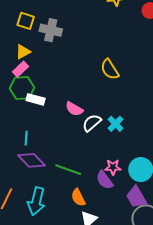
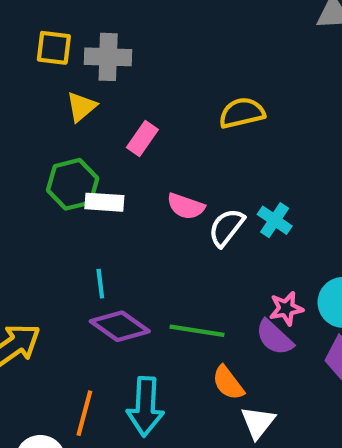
yellow triangle: (23, 52) -> (81, 107), moved
pink rectangle: (20, 69) -> (142, 138), moved
yellow semicircle: (110, 69) -> (242, 113), turned 120

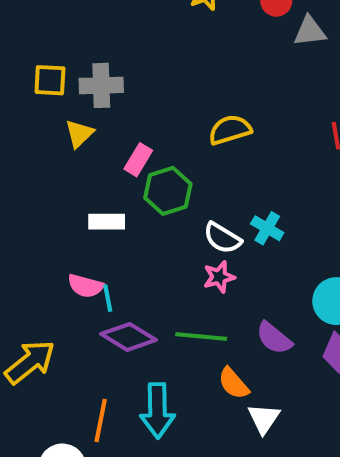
green hexagon: (73, 184) -> (168, 191), moved
pink semicircle: (186, 206) -> (85, 286), moved
white semicircle: (226, 227) -> (222, 238), turned -93
pink star: (286, 308) -> (219, 277), moved

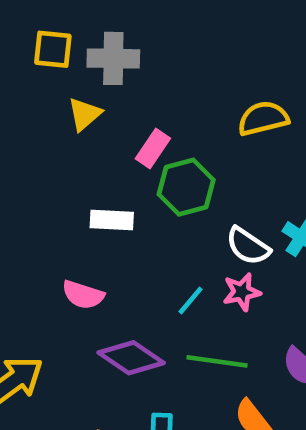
cyan line: (108, 298) -> (191, 301), moved, turned 48

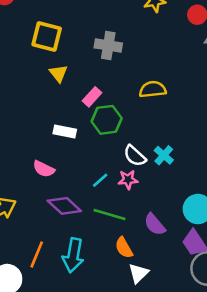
yellow square: (53, 49) -> (47, 37), size x1.4
gray cross: (113, 58) -> (108, 45), moved
yellow triangle: (85, 114) -> (58, 73), turned -36

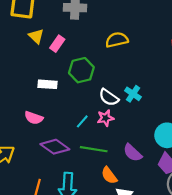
pink rectangle: (92, 97) -> (57, 44), moved

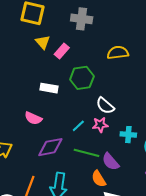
cyan cross: (133, 94) -> (128, 135), moved, turned -35
purple diamond: (55, 147) -> (50, 147), turned -52
purple semicircle: (133, 153) -> (111, 162), moved

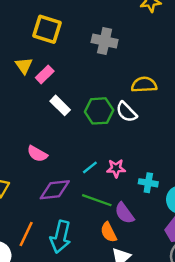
yellow triangle: (43, 42) -> (24, 66), moved
pink rectangle: (62, 51) -> (45, 74), moved
white rectangle: (49, 88) -> (60, 105), moved, turned 30
white semicircle: (105, 106) -> (126, 112), moved

